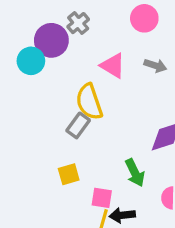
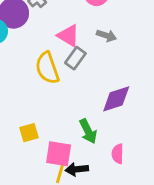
gray rectangle: (78, 125) -> (75, 58), moved
pink square: (102, 198) -> (59, 154), size x1.4

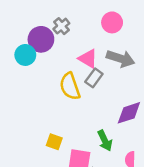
gray arrow: (106, 36) -> (121, 59), size x1.6
yellow square: (29, 133) -> (54, 142), turned 35

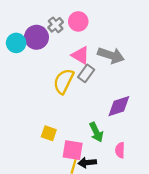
pink circle: (112, 22) -> (78, 21), moved
cyan circle: (25, 55) -> (16, 43), moved
yellow semicircle: (70, 86) -> (64, 81), turned 45

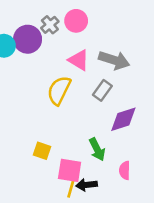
gray rectangle: (86, 73) -> (102, 90), moved

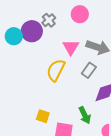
pink circle: (76, 21) -> (80, 14), moved
pink triangle: (79, 60) -> (71, 47), turned 30

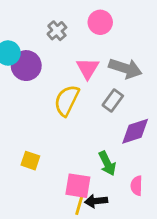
purple circle: (32, 31) -> (26, 66), moved
yellow square: (43, 116) -> (30, 161), moved

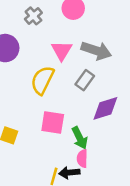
pink square: (78, 186) -> (53, 123), moved
pink semicircle: (137, 186) -> (82, 158), moved

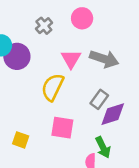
gray rectangle: (85, 80) -> (99, 99), moved
green arrow: (80, 138) -> (103, 147), moved

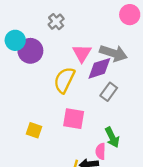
pink circle: (82, 18) -> (130, 15), moved
purple diamond: (113, 114) -> (99, 68), moved

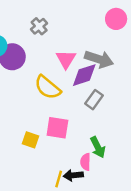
yellow semicircle: (64, 80) -> (48, 87), turned -76
yellow square: (34, 130) -> (30, 140), moved

